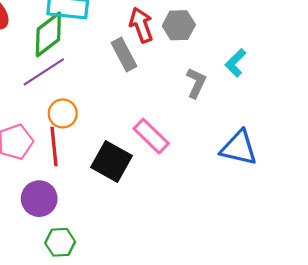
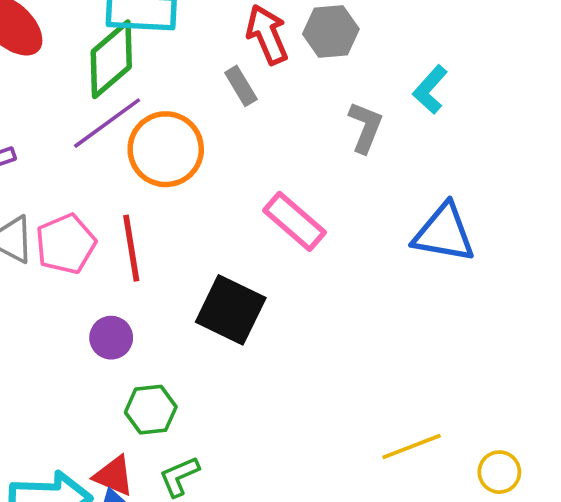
gray rectangle: (124, 54) -> (241, 86), size x0.7
orange circle: (63, 113) -> (166, 149), moved, size x1.5
black square: (111, 161) -> (231, 310), moved
purple circle: (39, 199) -> (111, 338), size x0.7

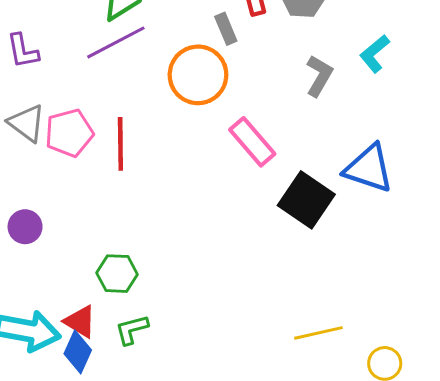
orange circle: (166, 149) -> (198, 75), moved
black square: (231, 310) -> (306, 200), moved
purple circle: (111, 338) -> (25, 227), moved

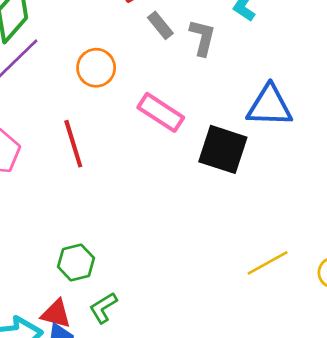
gray rectangle: (226, 29) -> (160, 25), moved
orange circle: (198, 75) -> (96, 68), size x0.7
red line: (120, 144) -> (73, 144), moved

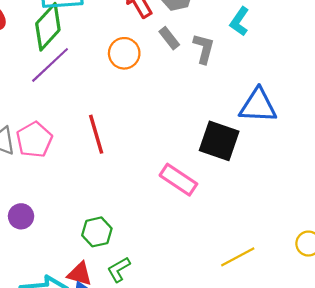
orange circle: (96, 68) -> (124, 53), moved
pink rectangle: (161, 112) -> (178, 180), moved
yellow line: (268, 263) -> (238, 257), moved

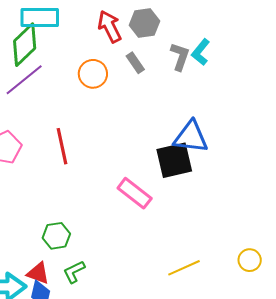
gray L-shape: (204, 49) -> (180, 57), moved
blue triangle: (258, 106) -> (191, 137), moved
black square: (219, 141) -> (174, 160), turned -36

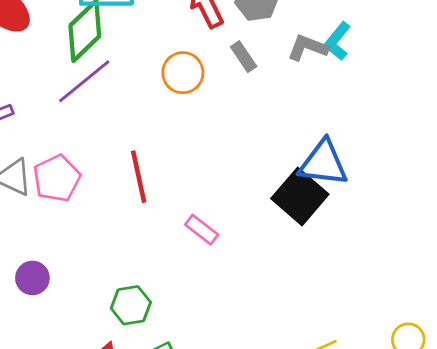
gray L-shape: (180, 57) -> (308, 48), turned -88
black square: (174, 160) -> (300, 196), turned -36
pink rectangle: (135, 193) -> (202, 230), moved, size x0.7

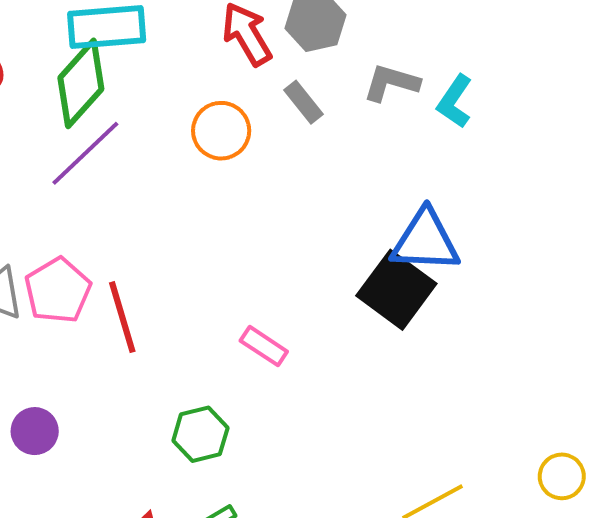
cyan L-shape: (337, 41) -> (455, 101), moved
red line: (139, 177) -> (122, 317), moved
green hexagon: (131, 305) -> (200, 434), moved

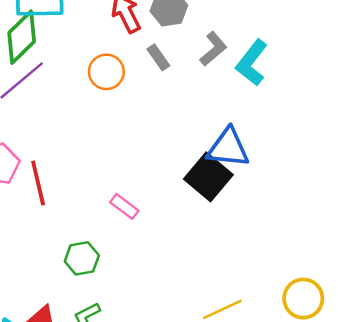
gray L-shape: (391, 83) -> (213, 49), turned 120
cyan L-shape: (455, 101) -> (252, 63), size x1.4
yellow circle: (562, 476) -> (303, 299), size x1.4

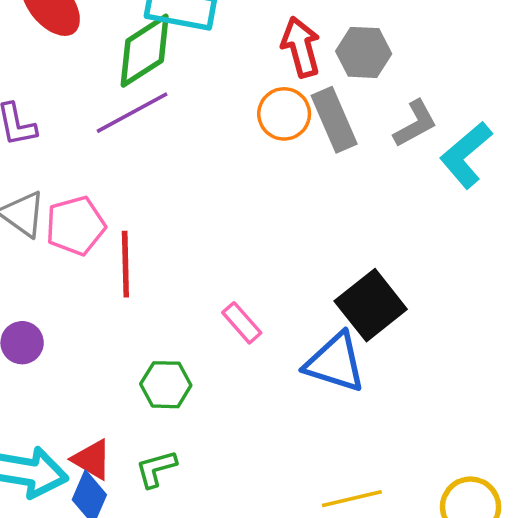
gray rectangle: (158, 57) -> (334, 120), size x1.6
orange circle: (106, 72) -> (284, 114), moved
blue triangle: (228, 148) -> (335, 363), moved

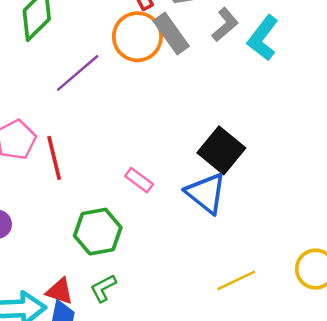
purple line: (132, 113) -> (78, 73), moved
orange circle: (284, 114) -> (137, 37), size x1.4
blue triangle: (335, 363) -> (206, 193), turned 33
green hexagon: (166, 385) -> (98, 232), size x1.4

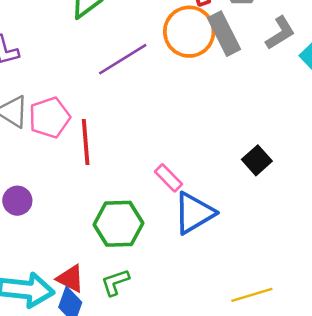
black square: (221, 150) -> (257, 160), size x0.6
blue triangle: (206, 193) -> (194, 213), moved, turned 42

